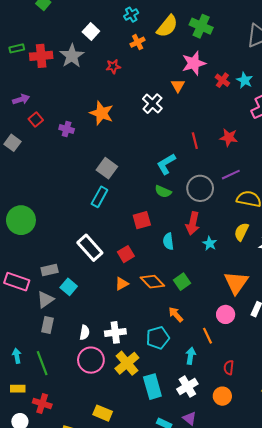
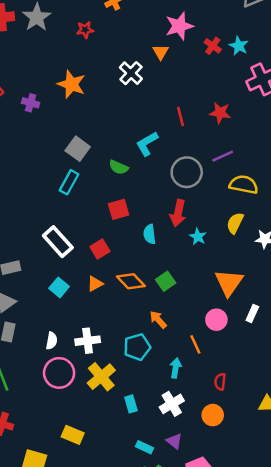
green semicircle: (163, 192) -> (119, 167), moved
cyan square: (69, 287) -> (59, 287), moved
cyan rectangle: (152, 387) -> (131, 404), size x0.6

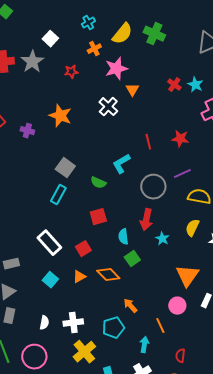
pink star: (179, 26) -> (116, 69), moved
green square: (166, 281) -> (132, 259), moved
pink circle: (59, 373) -> (34, 357), moved

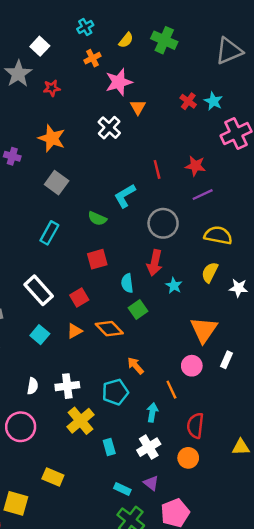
yellow semicircle: (122, 34) -> (126, 40), size x0.6
red star: (71, 72) -> (52, 88), moved
gray square: (65, 168) -> (57, 183), moved
purple line: (182, 174) -> (203, 195), moved
red semicircle: (180, 356) -> (195, 426), size x1.5

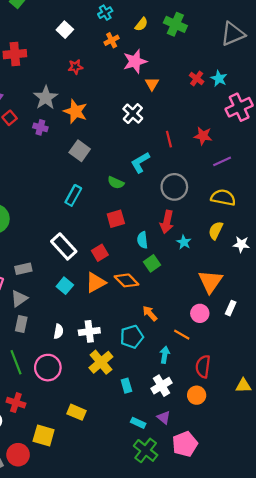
gray star: (18, 74) -> (46, 98), moved
white cross: (109, 128) -> (133, 114), moved
purple line: (203, 195) -> (222, 161), moved
orange triangle: (74, 331) -> (96, 283), size x1.5
orange line: (171, 390) -> (182, 335), turned -35

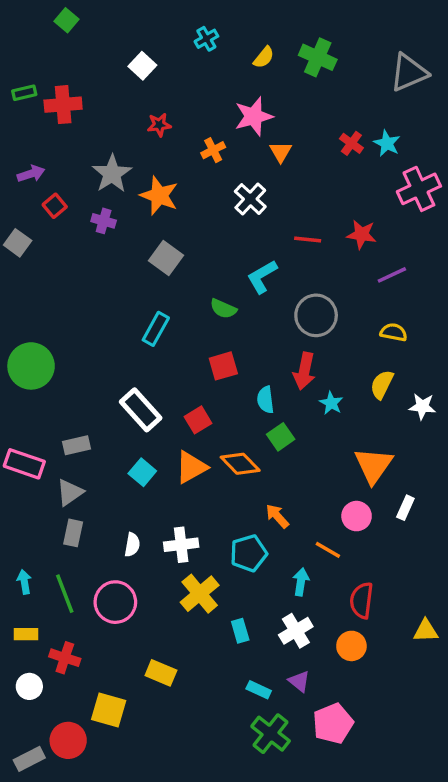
orange cross: (112, 40) -> (213, 150), moved
red line: (169, 139) -> (308, 239), turned -70
yellow semicircle: (223, 198) -> (394, 332), size x0.7

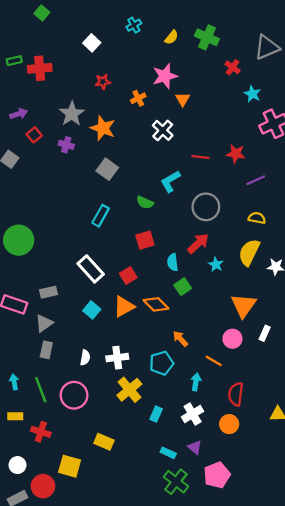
red cross: (351, 143) -> (232, 67), moved
red arrow: (304, 371) -> (198, 243), turned -145
yellow semicircle: (382, 385) -> (249, 252), size x1.4
cyan rectangle: (240, 631) -> (156, 414), turned 40
white circle: (29, 686) -> (17, 465), moved

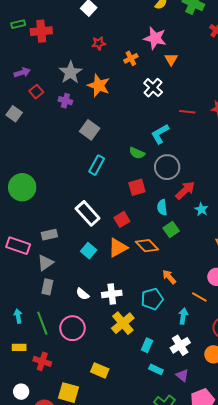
pink star: (165, 76) -> (155, 38), turned 30
gray square: (107, 169) -> (90, 130), moved
gray circle: (206, 207) -> (167, 167), moved
white semicircle: (85, 358) -> (83, 294), turned 120
cyan rectangle: (168, 453) -> (156, 369), moved

